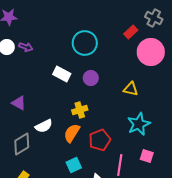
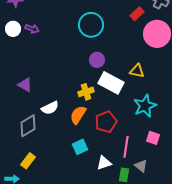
white rectangle: (62, 74) -> (111, 83), moved, size x1.4

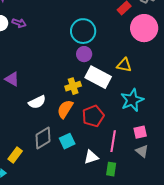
cyan circle: (91, 25) -> (83, 31), moved
gray diamond: (28, 126) -> (43, 138), moved
pink square: (153, 138) -> (140, 132), turned -32
gray triangle: (141, 166) -> (142, 151), moved

